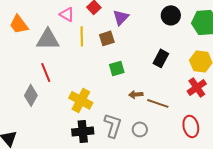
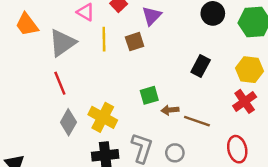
gray triangle: (48, 39) -> (62, 43), turned -35
green square: (117, 68) -> (149, 95), moved
gray diamond: (31, 95) -> (68, 122), moved

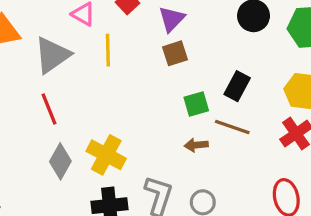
brown square: (135, 42) -> (175, 53), moved
green square: (149, 95) -> (196, 104), moved
brown line: (197, 121) -> (232, 127), moved

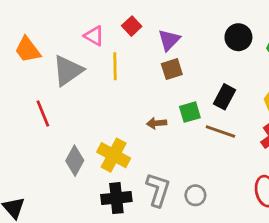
red line: (49, 109) -> (43, 113), moved
brown arrow: (196, 145) -> (157, 123), moved

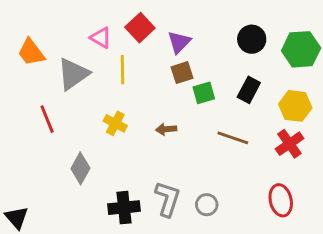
red square: (132, 26) -> (140, 28), size x1.4
black rectangle: (225, 97) -> (249, 90), moved
green square: (190, 112) -> (204, 93), moved
yellow cross: (114, 155) -> (115, 123), moved, size x0.7

